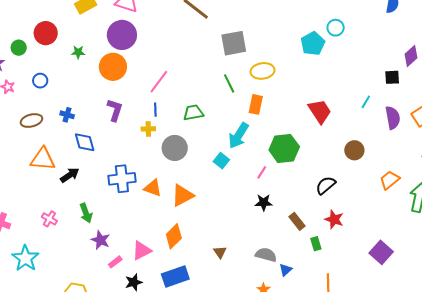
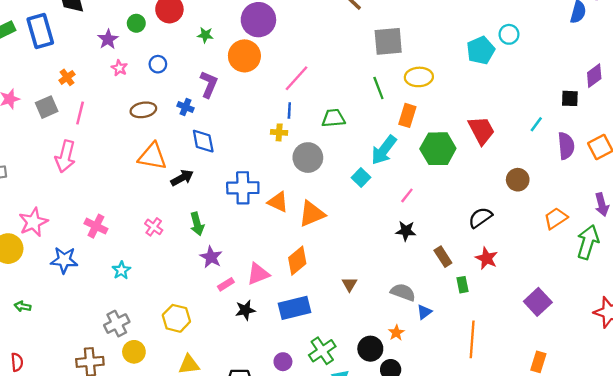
purple L-shape: (115, 110) -> (209, 84), moved
green hexagon: (284, 148) -> (438, 149), moved
cyan star: (25, 258) -> (121, 270), size x0.6

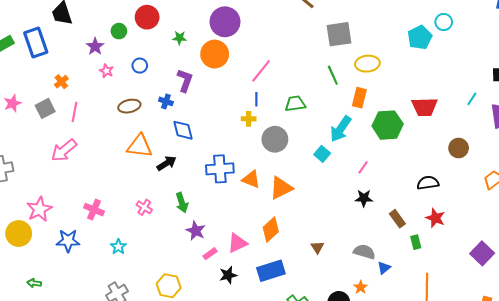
red trapezoid: (481, 130) -> (424, 107), turned 120
pink arrow: (65, 156) -> (64, 150), turned 40
black semicircle: (480, 218) -> (428, 183), turned 30

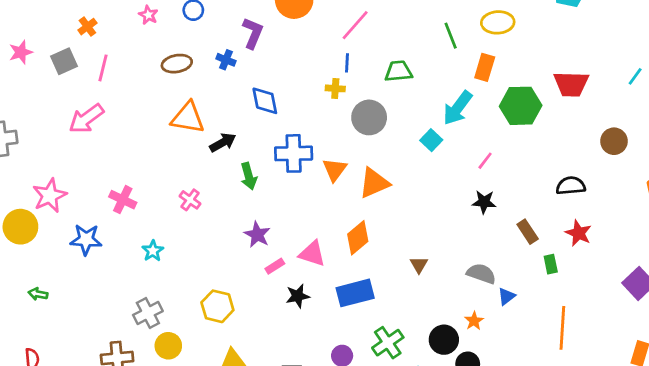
blue diamond: (183, 130) -> (265, 101), moved
orange triangle: (251, 179) -> (335, 170), turned 42
green arrow: (182, 203) -> (249, 176), moved
pink triangle: (237, 243) -> (312, 254), turned 40

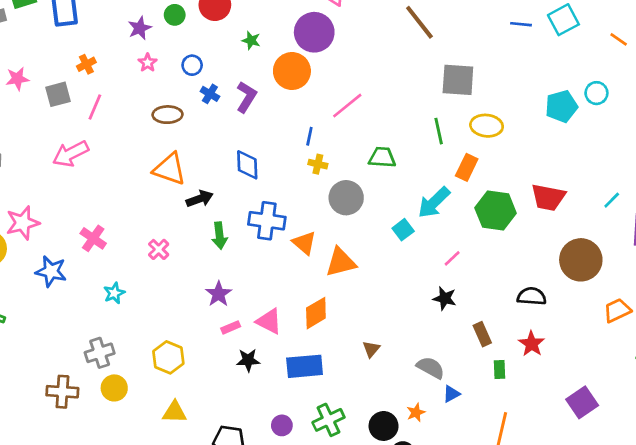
blue cross: (226, 60) -> (210, 94), moved
blue line: (347, 63) -> (309, 136), moved
brown circle: (614, 141) -> (581, 260), size x1.6
orange triangle: (335, 170) -> (304, 243), turned -35

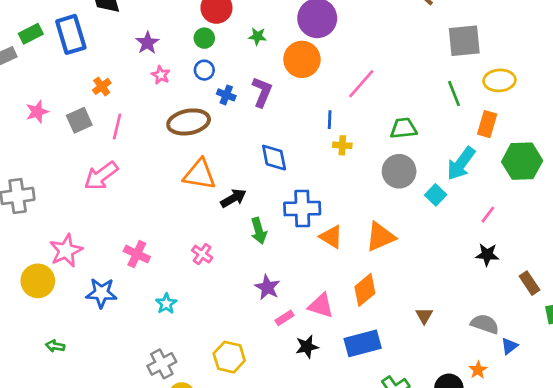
green circle: (175, 15) -> (204, 38), moved
brown ellipse: (168, 115) -> (189, 122), size x1.4
gray circle: (346, 198) -> (399, 171), moved
orange triangle: (304, 243) -> (331, 237), moved

